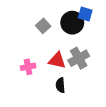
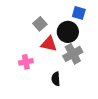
black circle: (72, 23) -> (68, 32), moved
red triangle: (57, 60) -> (49, 44), moved

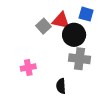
red triangle: (49, 44) -> (61, 21), moved
gray cross: (73, 54) -> (79, 59), turned 36

